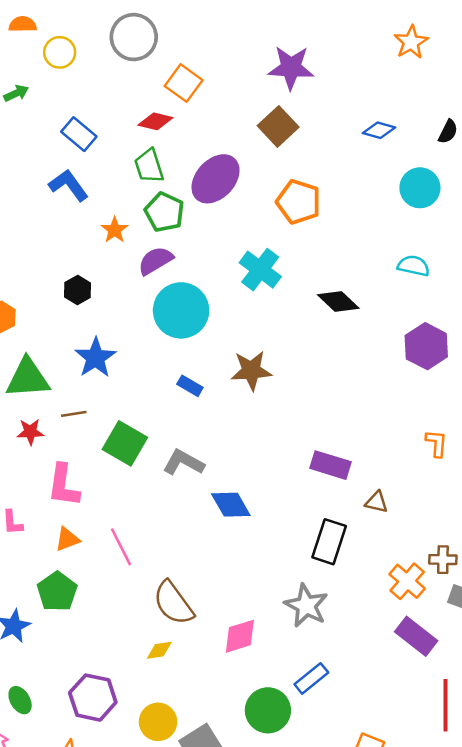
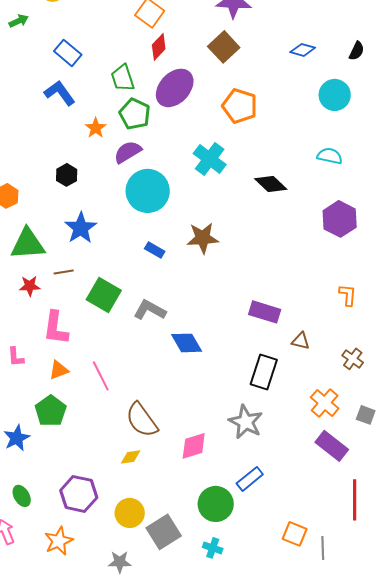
red diamond: (155, 121) -> (159, 47), moved, turned -60
brown cross: (443, 560) -> (353, 359), moved, turned 35

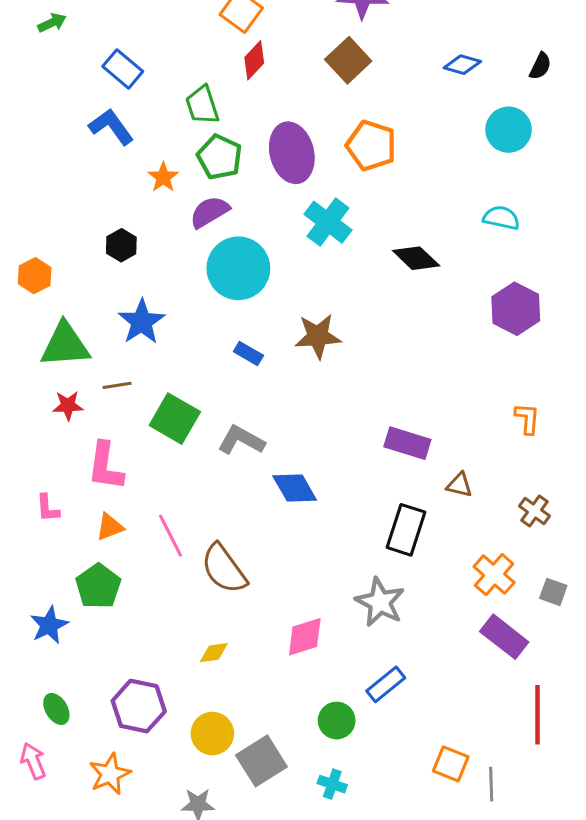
purple ellipse: (175, 88) -> (292, 153), moved, turned -57
brown semicircle: (142, 420) -> (224, 569), moved
green circle: (216, 504) -> (337, 721), size x0.7

